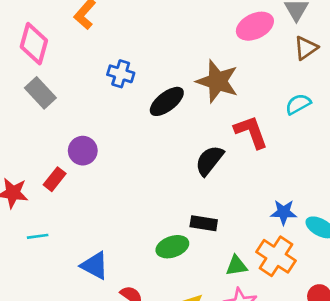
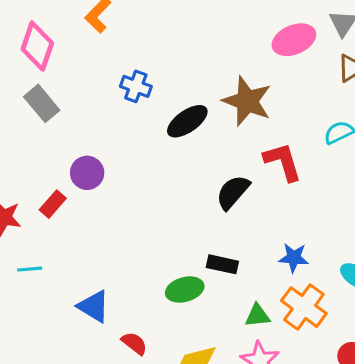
blue star: (284, 212) -> (294, 258), moved

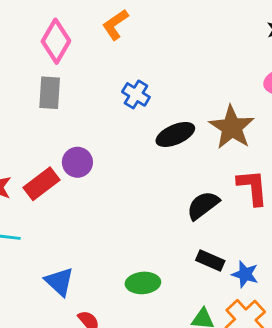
gray rectangle: (42, 103) -> (50, 93), turned 32
red rectangle: (53, 204) -> (42, 184), size x1.4
black rectangle: (222, 264) -> (210, 260), moved

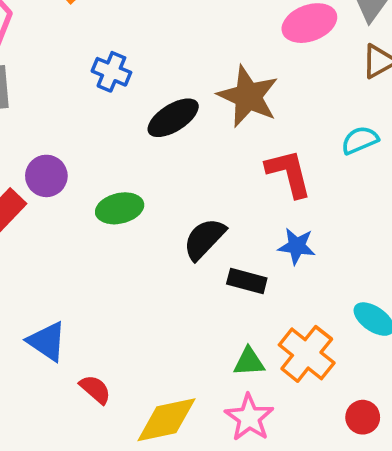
black semicircle: (203, 205) -> (204, 239), moved
blue star: (245, 274) -> (297, 246), moved
green ellipse: (143, 283) -> (120, 208), moved

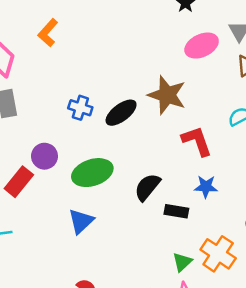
blue cross: (111, 72) -> (80, 108), moved
green ellipse: (120, 208) -> (92, 173), size x1.4
blue triangle: (47, 341) -> (81, 221), moved, turned 48
green triangle: (249, 362) -> (182, 262), turned -35

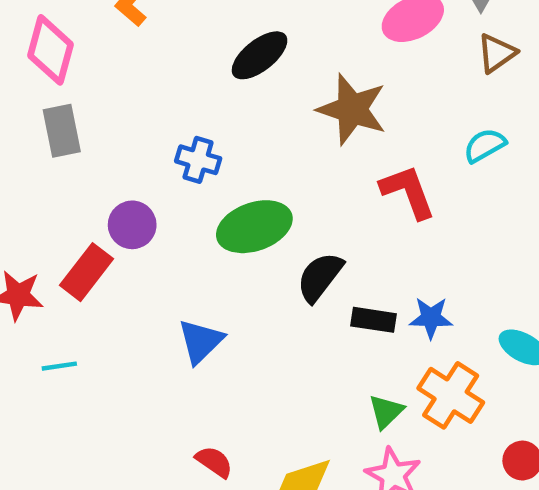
blue cross: (80, 108) -> (198, 160), moved
black ellipse: (121, 113) -> (260, 55), moved
green ellipse: (92, 173) -> (254, 227), moved
blue star: (206, 187) -> (431, 318), moved

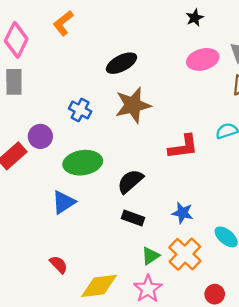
brown star: (352, 109) -> (133, 105), moved, turned 30
red L-shape: (408, 192) -> (183, 147), turned 92
green ellipse: (254, 227) -> (83, 163), moved
black rectangle: (373, 320) -> (133, 218), moved

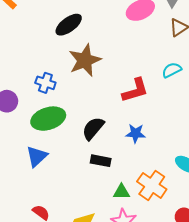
blue cross: (80, 110) -> (45, 83), moved
blue star: (182, 213) -> (135, 133), moved
green triangle: (150, 256) -> (122, 192), turned 42

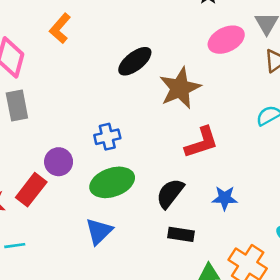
brown star: (85, 60) -> (180, 88), moved
blue cross: (45, 83) -> (107, 137), turned -30
red L-shape: (135, 90) -> (202, 142), moved

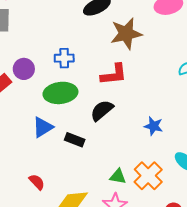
red L-shape: (202, 142) -> (114, 74), moved
blue star: (225, 198) -> (153, 126), moved
black rectangle: (181, 234) -> (75, 140), moved

